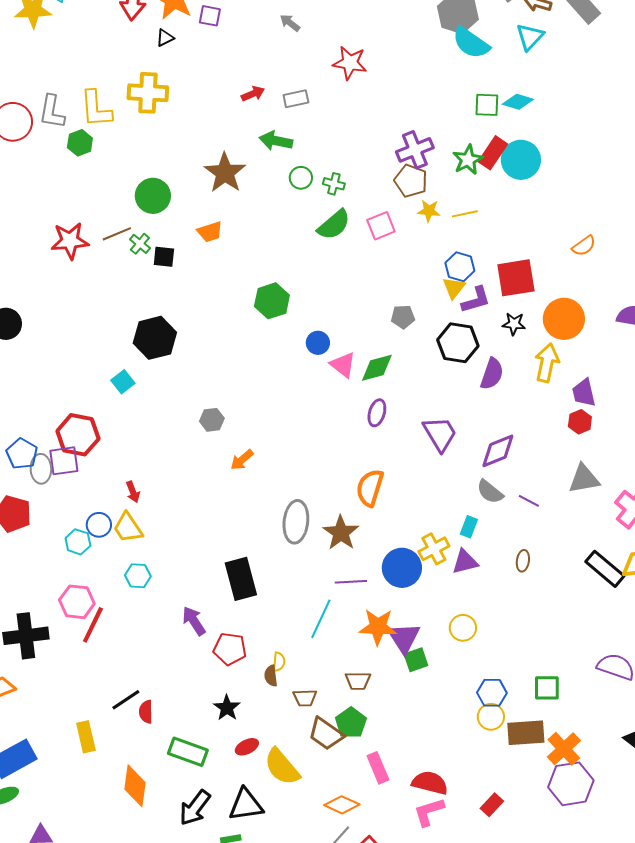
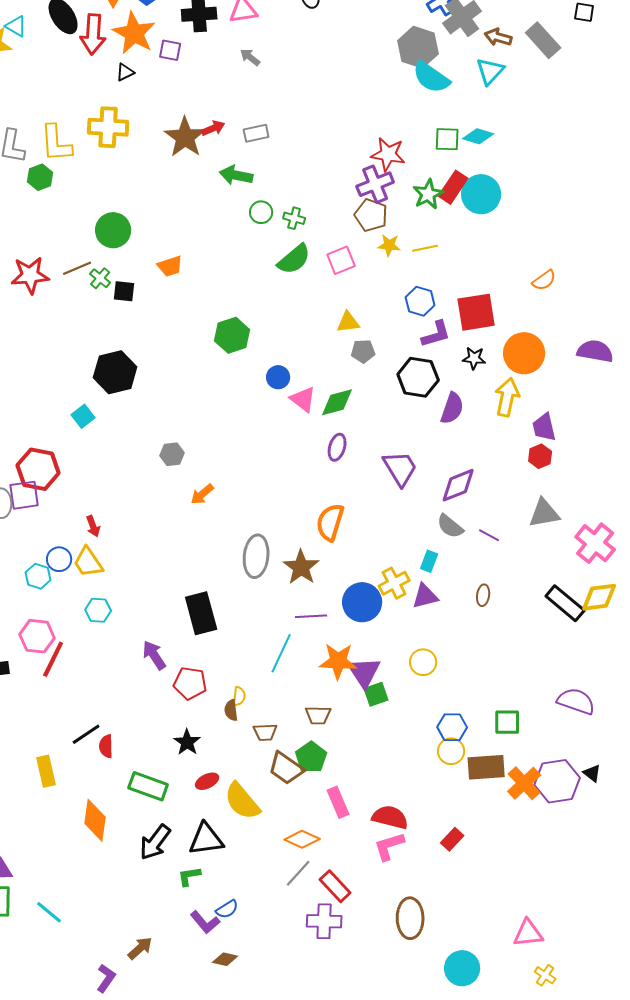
red star: (350, 63) -> (388, 154), moved
brown star: (225, 173) -> (185, 137), moved
yellow triangle: (454, 288) -> (348, 322), moved, turned 45
purple hexagon: (571, 784) -> (557, 781), moved

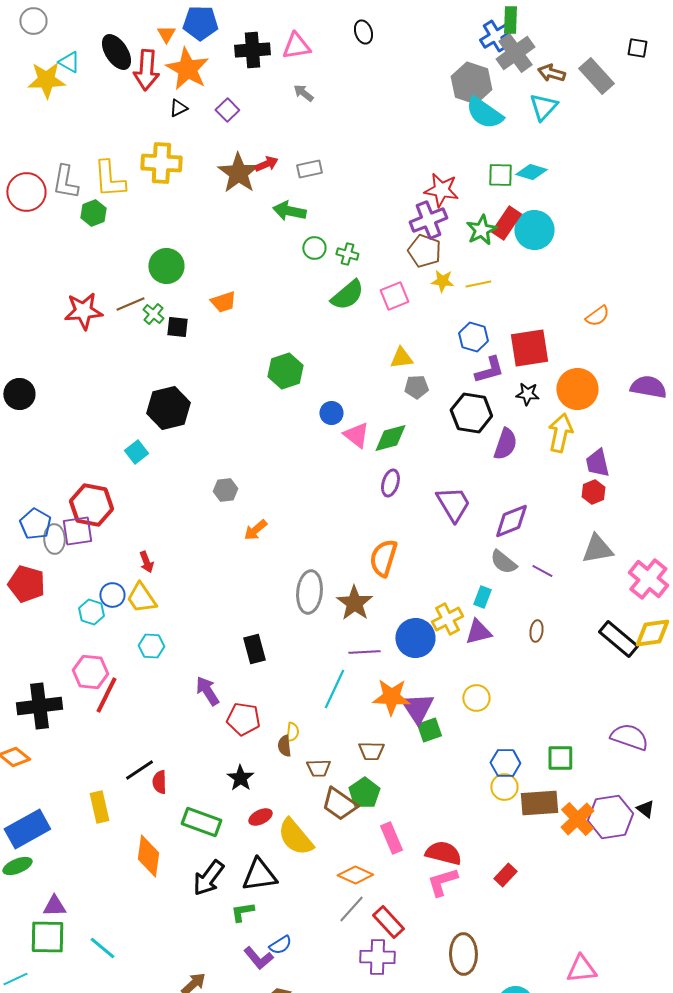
purple square: (170, 50) -> (227, 110), moved, turned 35
black rectangle: (201, 613) -> (254, 649), size x0.7

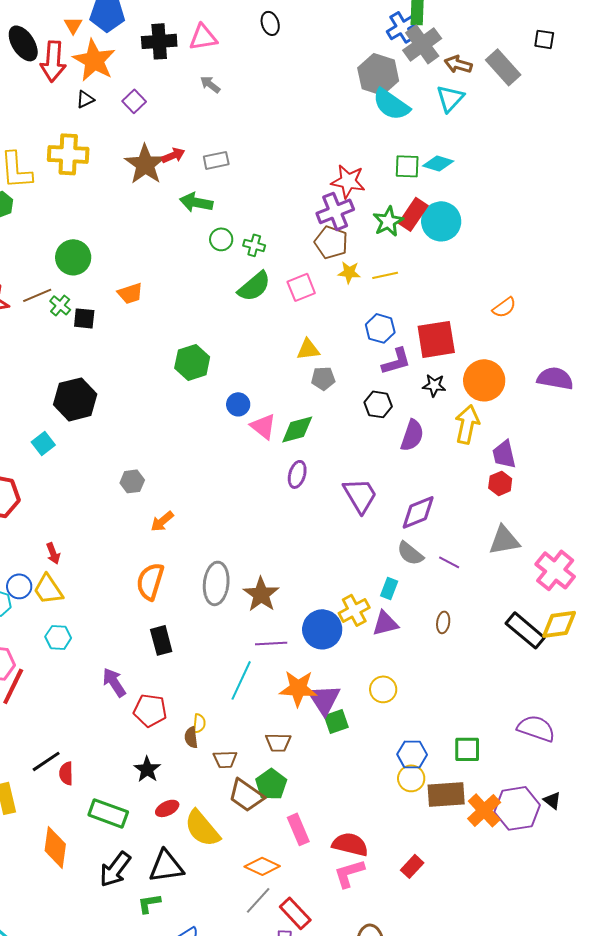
black hexagon: (471, 413) -> (378, 404), size x0.7
orange semicircle: (383, 558) -> (150, 581), moved

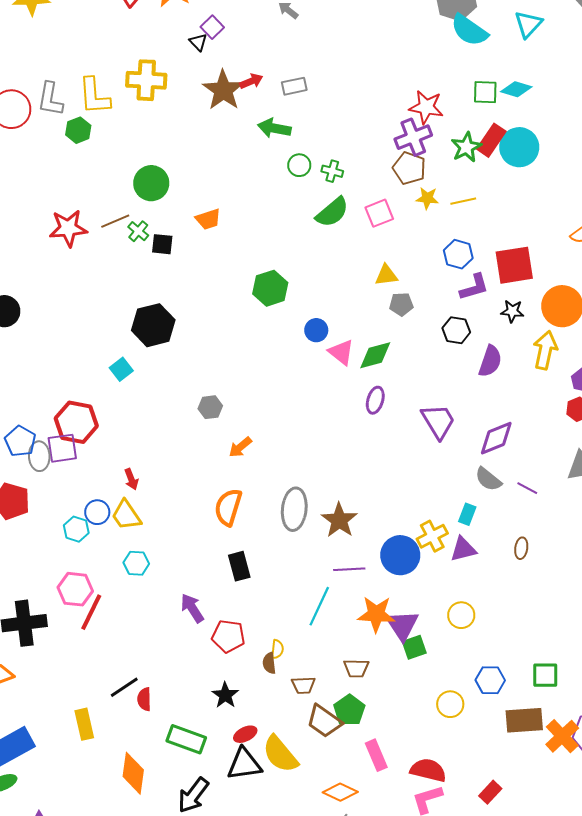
black triangle: (85, 99) -> (198, 42), moved, turned -48
yellow circle: (411, 778) -> (450, 704), moved
black triangle: (166, 866) -> (244, 764), moved

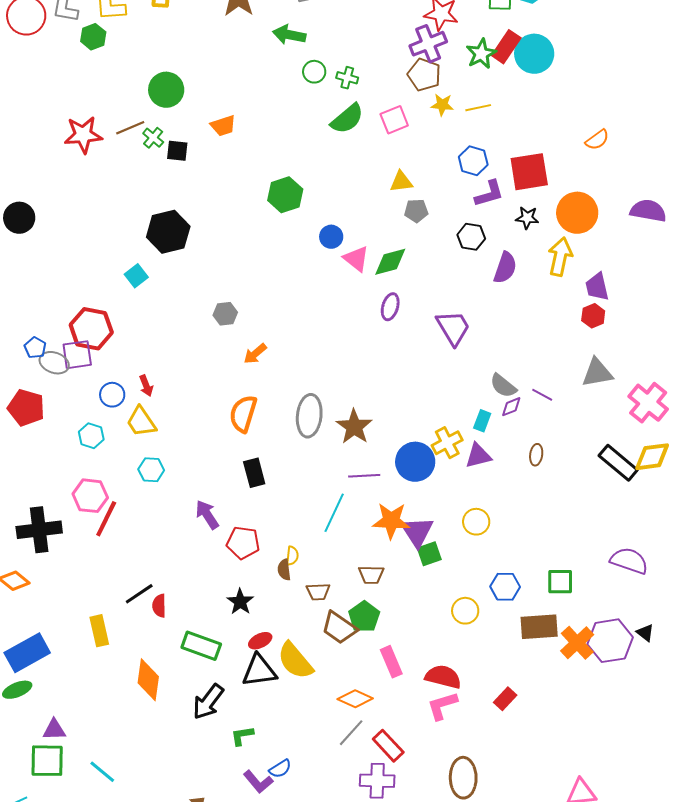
purple diamond: (496, 438) -> (511, 407), moved, size x0.6
blue pentagon: (20, 441) -> (35, 348), size x0.7
gray ellipse: (39, 456) -> (54, 363), turned -68
blue circle: (97, 512) -> (112, 395), moved

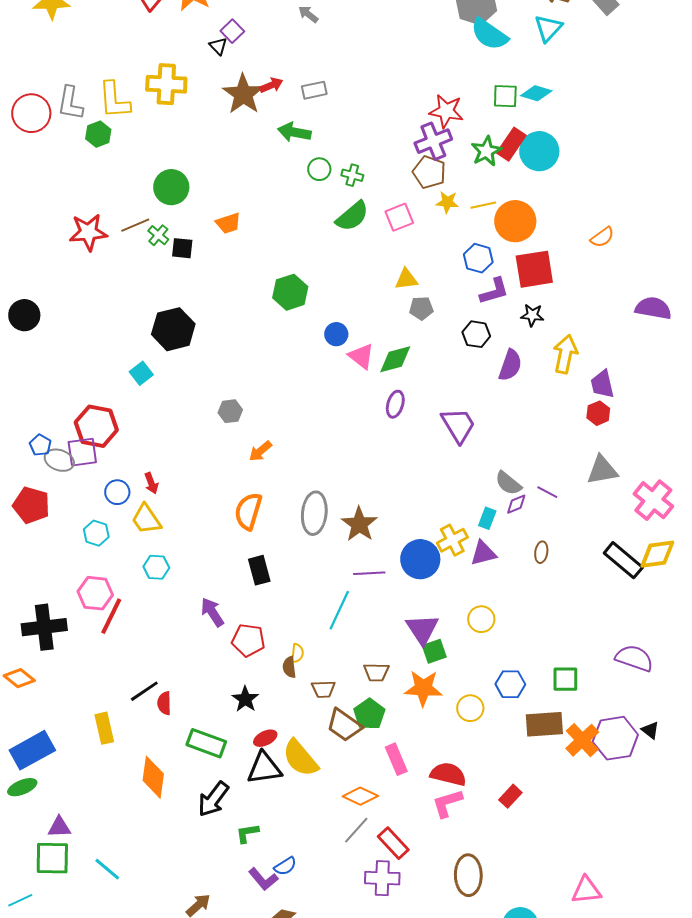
orange circle: (577, 213) -> (515, 221), moved
orange star: (391, 521) -> (423, 688), moved

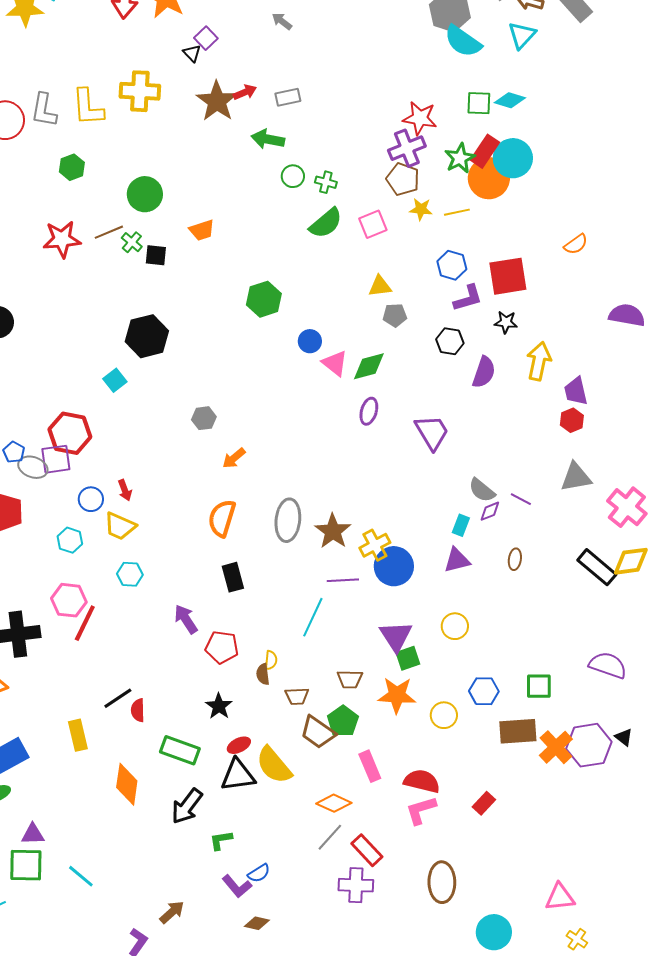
green hexagon: (98, 134) -> (72, 167), moved
orange circle: (515, 221) -> (489, 178), moved
yellow trapezoid: (146, 519) -> (120, 526), turned -32
yellow cross: (452, 540) -> (375, 545), moved

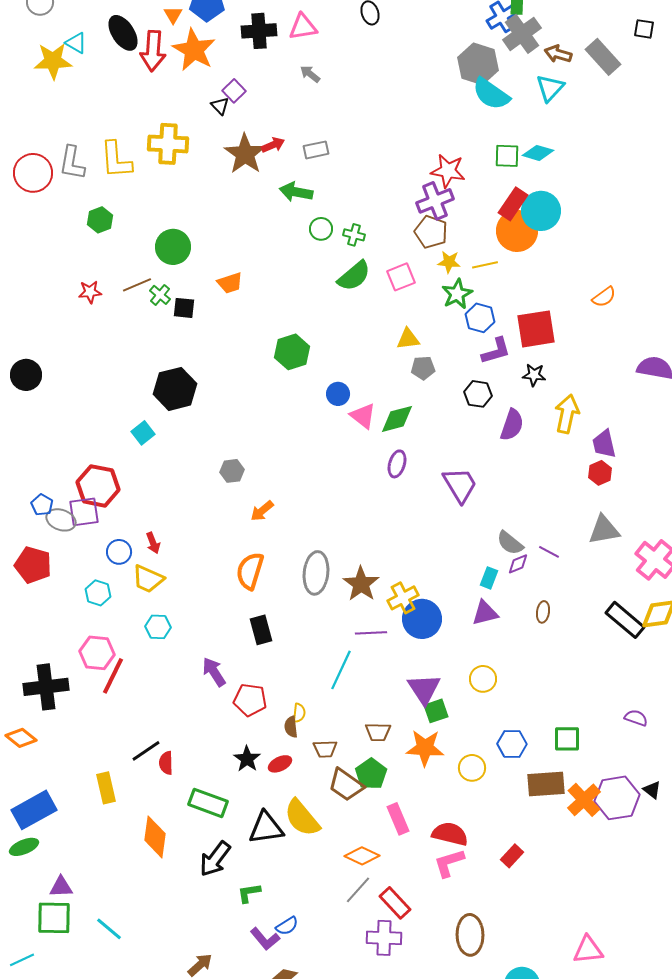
green star: (460, 158) -> (457, 294), moved
red star: (62, 239) -> (90, 292), size x0.6
purple semicircle: (608, 665) -> (636, 718), size x0.6
red ellipse: (239, 745) -> (280, 764), moved

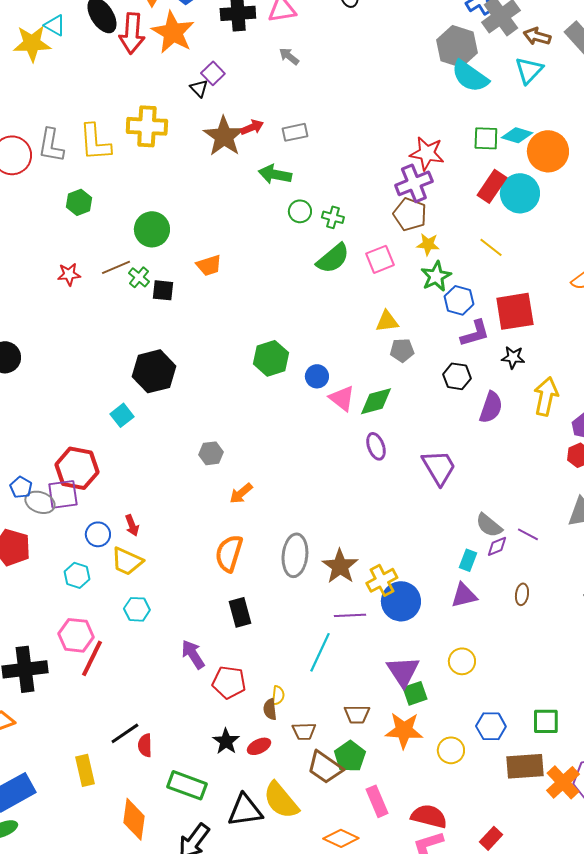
orange circle: (517, 231) -> (548, 151), moved
yellow line: (485, 265) -> (491, 247), moved, turned 50
green hexagon: (292, 352) -> (271, 358), moved
purple ellipse: (397, 464) -> (376, 446), turned -36

